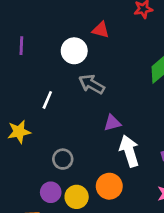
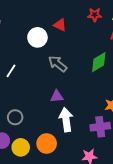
gray arrow: (92, 84) -> (58, 64), moved

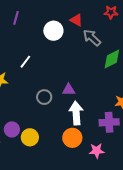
gray arrow: (58, 64) -> (92, 38), moved
gray circle: (15, 117) -> (44, 97), moved
orange circle: (47, 144) -> (72, 138), moved

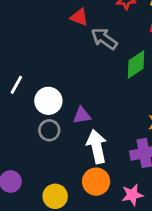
white circle: (53, 31) -> (48, 101), moved
yellow circle: (30, 137) -> (55, 196), moved

